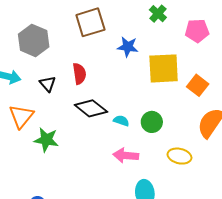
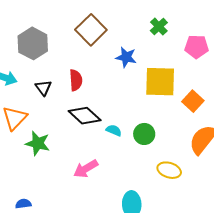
brown square: (90, 22) -> (91, 30), turned -32
pink arrow: (126, 155) -> (86, 169), moved, turned -40

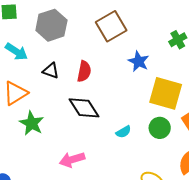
black triangle: (43, 88) -> (51, 71), turned -48
cyan semicircle: (114, 130) -> (123, 132), moved, turned 112
green circle: (144, 134) -> (160, 128), moved

